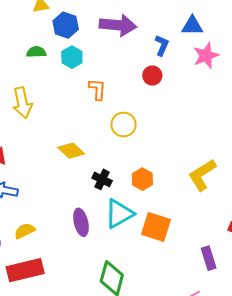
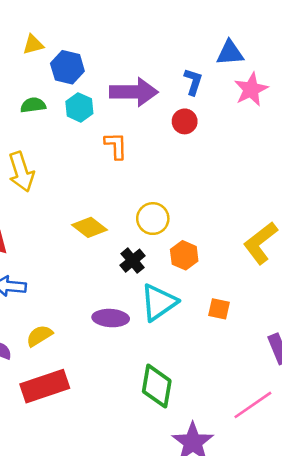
purple arrow: (118, 25) -> (134, 92), moved
yellow circle: (124, 125) -> (153, 219), moved
black cross: (102, 179) -> (133, 261), turned 30
purple ellipse: (81, 222) -> (111, 318), turned -68
orange square: (156, 227) -> (219, 309), moved, size x0.6

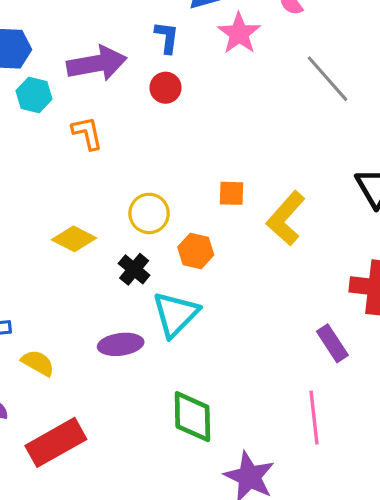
orange square: (219, 309) -> (232, 193), moved
yellow semicircle: (39, 336) -> (38, 363), moved, turned 72
pink line: (253, 405) -> (314, 418), turned -51

